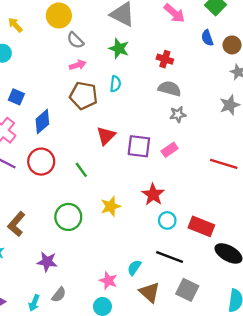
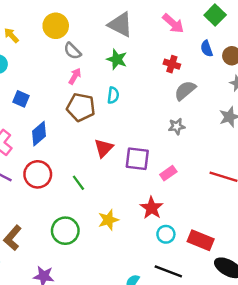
red cross: (165, 59) -> (172, 64), moved
pink arrow: (78, 65) -> (75, 76), turned -42
gray semicircle: (170, 89) -> (185, 90), moved, turned -55
blue square: (16, 97) -> (21, 99), moved
pink rectangle: (170, 150) -> (168, 173), moved

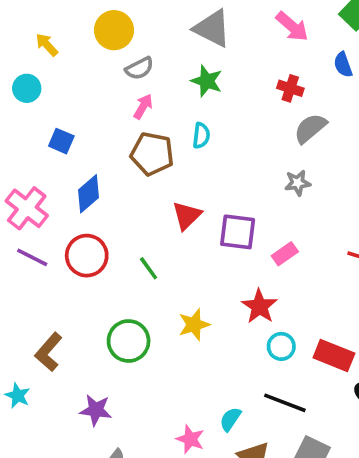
gray semicircle: (72, 51) -> (139, 68), turned -72

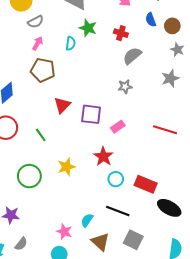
green star: (207, 81) -> (88, 28), moved
cyan semicircle: (201, 136) -> (70, 43), moved

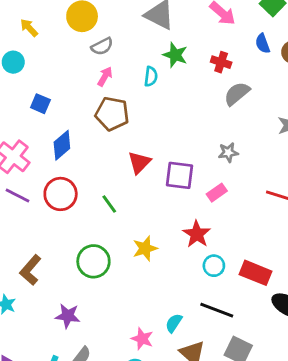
gray star: (125, 87) -> (228, 152), moved

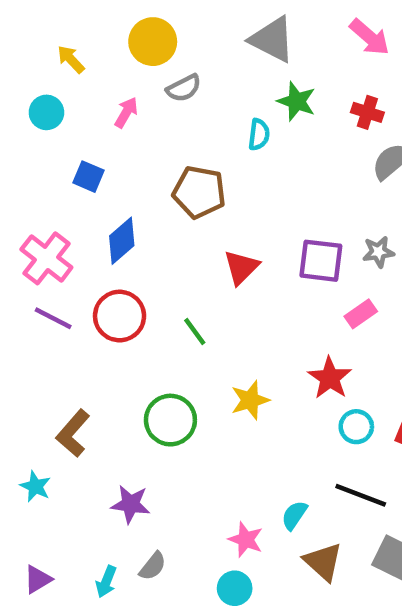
pink arrow: (105, 76) -> (126, 112), moved
purple square: (179, 175) -> (321, 261), moved

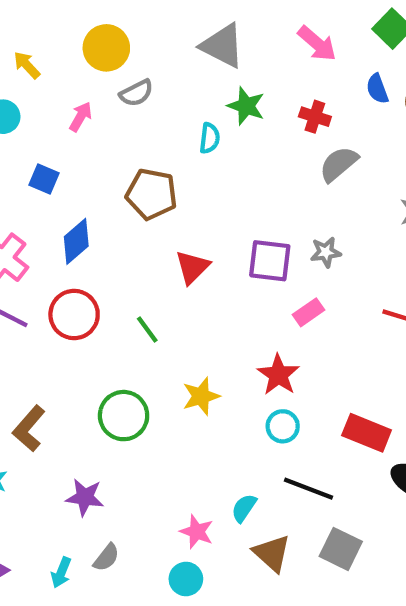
cyan circle: (356, 427) -> (283, 426), moved

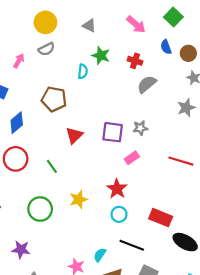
gray triangle: (222, 46) -> (89, 26), size x0.6
yellow circle: (106, 48) -> (45, 22), moved

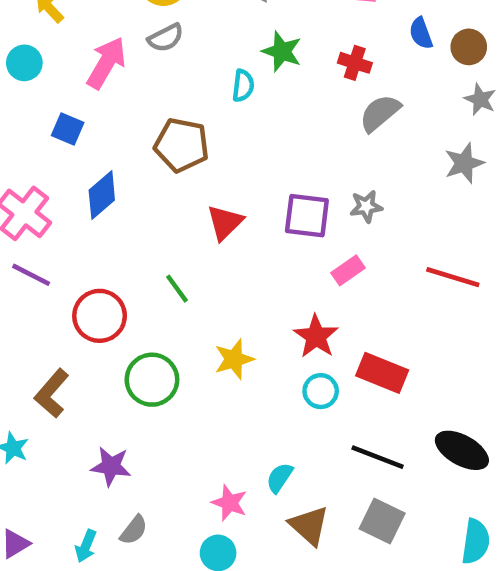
pink arrow: (19, 61) -> (106, 63), size x1.6
red circle: (16, 159) -> (100, 316), moved
red rectangle: (161, 218) -> (382, 373), moved
black line: (132, 245) -> (378, 457), moved

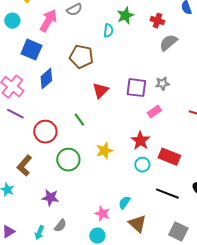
green star: (282, 51) -> (125, 16), turned 30
blue square: (68, 129) -> (31, 50), size x1.5
gray square: (382, 521) -> (178, 232), moved

